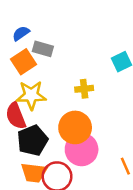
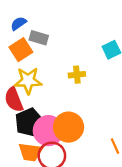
orange circle: (75, 127) -> (69, 127), moved
pink circle: (82, 149) -> (48, 131), moved

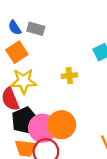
blue semicircle: (19, 23) -> (15, 28), turned -88
gray rectangle: (39, 38) -> (36, 29), moved

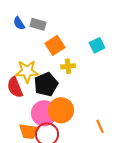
orange square: (17, 52) -> (55, 45), moved
black pentagon: (25, 120) -> (46, 84), moved

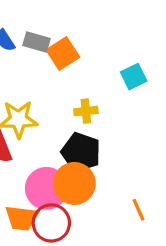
orange square: (55, 45) -> (63, 53), moved
black pentagon: (46, 84) -> (81, 152), moved, turned -30

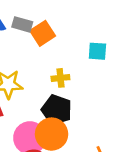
cyan square: (134, 77) -> (97, 51), turned 30

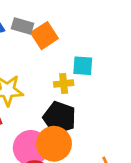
cyan square: (97, 51) -> (83, 66), moved

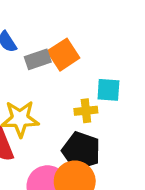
gray rectangle: (22, 26) -> (38, 59), moved, turned -35

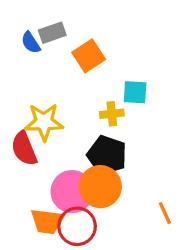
gray rectangle: (38, 59) -> (52, 33), moved

